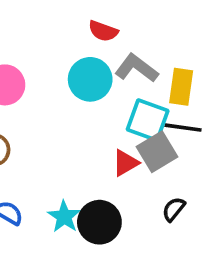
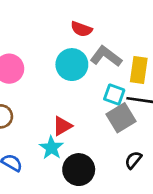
cyan square: (148, 120) -> (114, 95), size x0.7
red triangle: (125, 163) -> (62, 126), moved
cyan star: (64, 217) -> (51, 148), moved

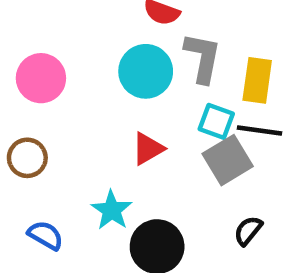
gray L-shape: (106, 56) -> (203, 58), turned 64
red triangle: (62, 126) -> (148, 149), moved

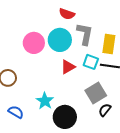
pink circle: (41, 78) -> (34, 43), moved
red triangle: (148, 149) -> (68, 67), moved
gray square: (228, 160) -> (96, 93), moved

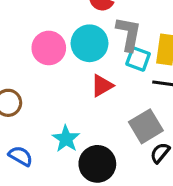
cyan square: (91, 62) -> (138, 59), moved

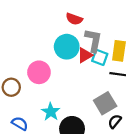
pink circle: (49, 48) -> (39, 72), moved
red triangle: (102, 86) -> (85, 55), moved

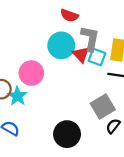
red triangle: (85, 55) -> (81, 55), turned -42
cyan star: (51, 112) -> (17, 96), moved

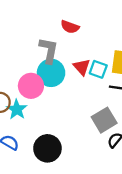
gray L-shape: (90, 38) -> (49, 50), moved
cyan circle: (61, 45) -> (51, 73), moved
black circle: (67, 134) -> (47, 148), moved

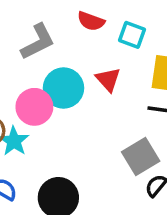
gray L-shape: (49, 50) -> (38, 42), moved, turned 52
cyan square: (98, 69) -> (132, 35), moved

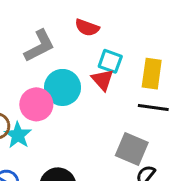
cyan square: (132, 35) -> (110, 61), moved
gray square: (141, 157) -> (132, 149), turned -36

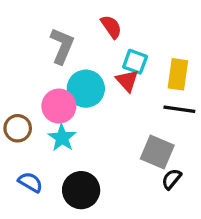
red semicircle: (87, 27) -> (111, 27), turned -145
gray L-shape: (39, 46) -> (62, 46), turned -40
cyan star: (18, 135) -> (62, 138), moved

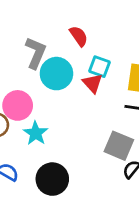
cyan circle: (86, 89) -> (56, 74), moved
pink circle: (59, 106) -> (18, 105), moved

